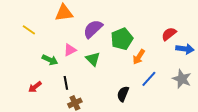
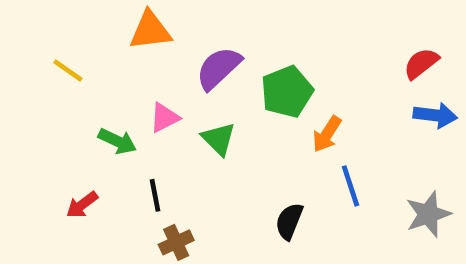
red semicircle: (169, 34) -> (421, 63), moved
blue line: (149, 79) -> (350, 186), turned -60
gray star: (182, 79) -> (428, 214), moved, turned 30

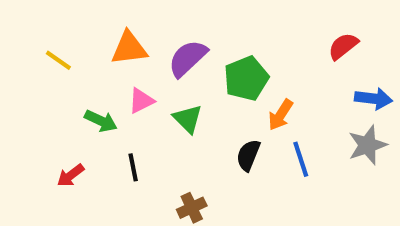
orange triangle: (150, 30) -> (129, 48), moved
red semicircle: (421, 63) -> (343, 46), moved
gray star: (428, 214) -> (367, 145), moved
black semicircle: (289, 221) -> (248, 155), moved
brown cross: (176, 242) -> (192, 208), moved

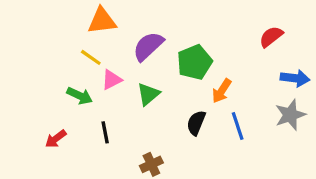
orange triangle: (129, 48) -> (102, 21), moved
yellow line: (58, 60) -> (91, 57), moved
green triangle: (188, 119) -> (148, 94), turned 35

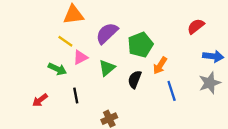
black semicircle: (196, 123) -> (135, 79), moved

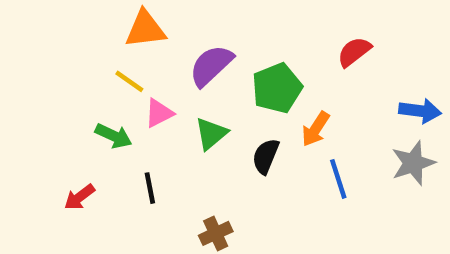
red semicircle: (196, 26) -> (354, 52), moved

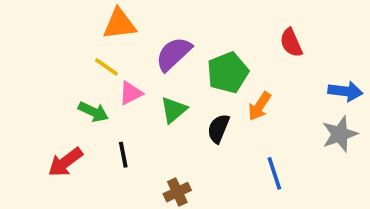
red semicircle: (354, 52) -> (291, 43), turned -76
blue line: (338, 179) -> (274, 173), moved
red arrow: (79, 197) -> (65, 162), size x1.4

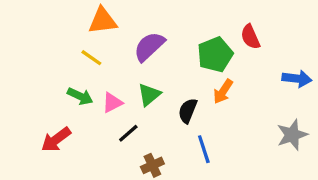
green pentagon: (228, 73) -> (215, 54), moved
pink triangle: (131, 93) -> (112, 103), moved
gray star: (340, 134) -> (292, 135), moved
black line: (123, 155) -> (128, 133), moved, turned 60
blue line: (274, 173) -> (204, 149), moved

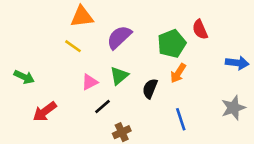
green arrow: (80, 96) -> (24, 77), moved
blue line: (204, 149) -> (181, 119), moved

